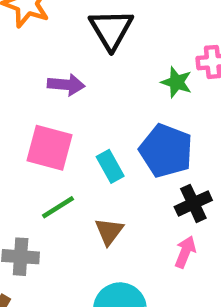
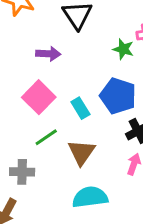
pink square: (49, 148) -> (39, 97), turned 32
brown triangle: (109, 231) -> (81, 152), size x1.4

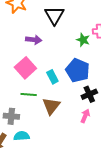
green line: (46, 137) -> (29, 95), turned 35
cyan semicircle: (90, 197) -> (22, 136), moved, size x0.7

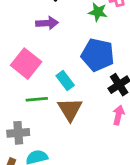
purple arrow: (34, 40) -> (47, 23), moved
cyan rectangle: (52, 77) -> (65, 81), moved

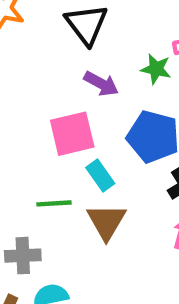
purple arrow: (47, 23) -> (101, 84), moved, turned 30
pink square: (26, 64) -> (72, 134), moved, turned 36

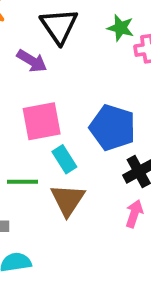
green star: (156, 69) -> (121, 28), moved
purple arrow: (101, 84) -> (32, 61), moved

